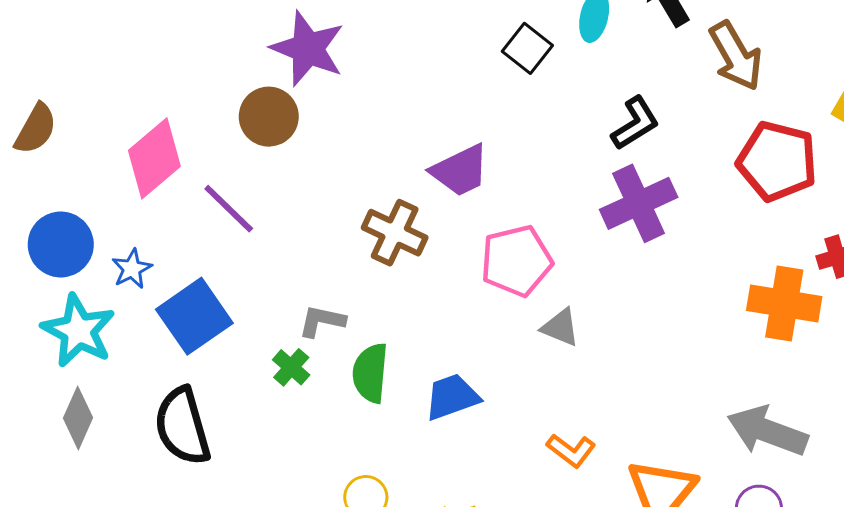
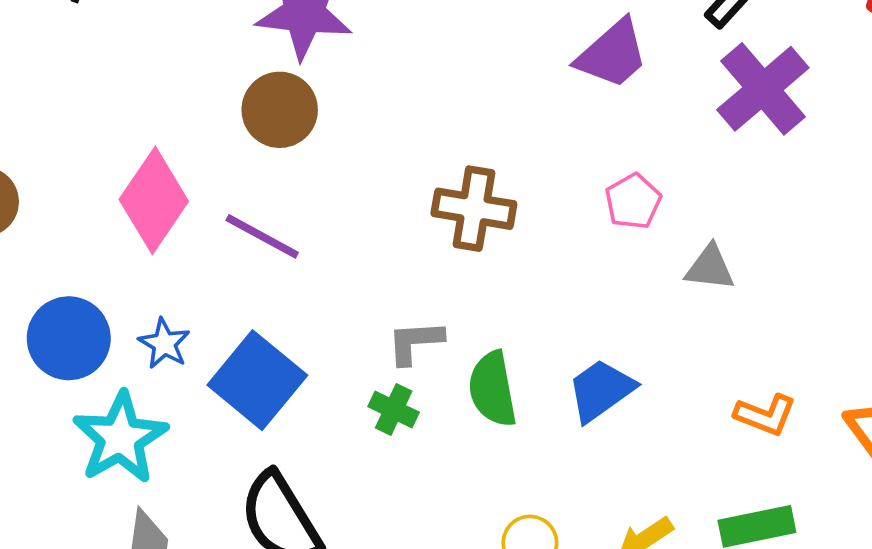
purple trapezoid: (460, 170) -> (612, 54), moved
pink pentagon: (516, 261) -> (633, 201), size x0.6
cyan star: (78, 331) -> (120, 438), turned 30

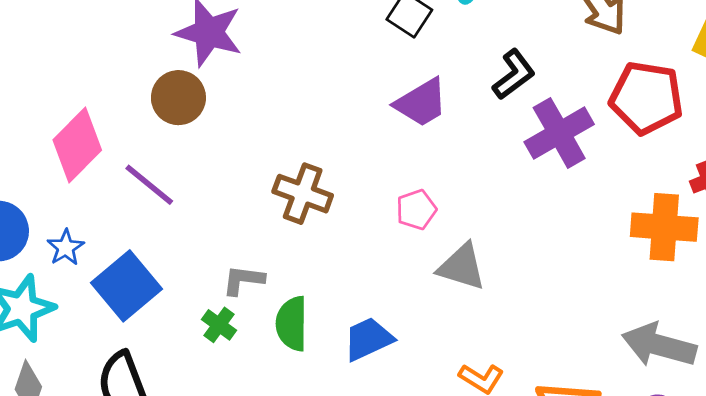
purple cross: (763, 89) -> (559, 133), moved
gray triangle: (710, 268) -> (462, 267), size x1.4

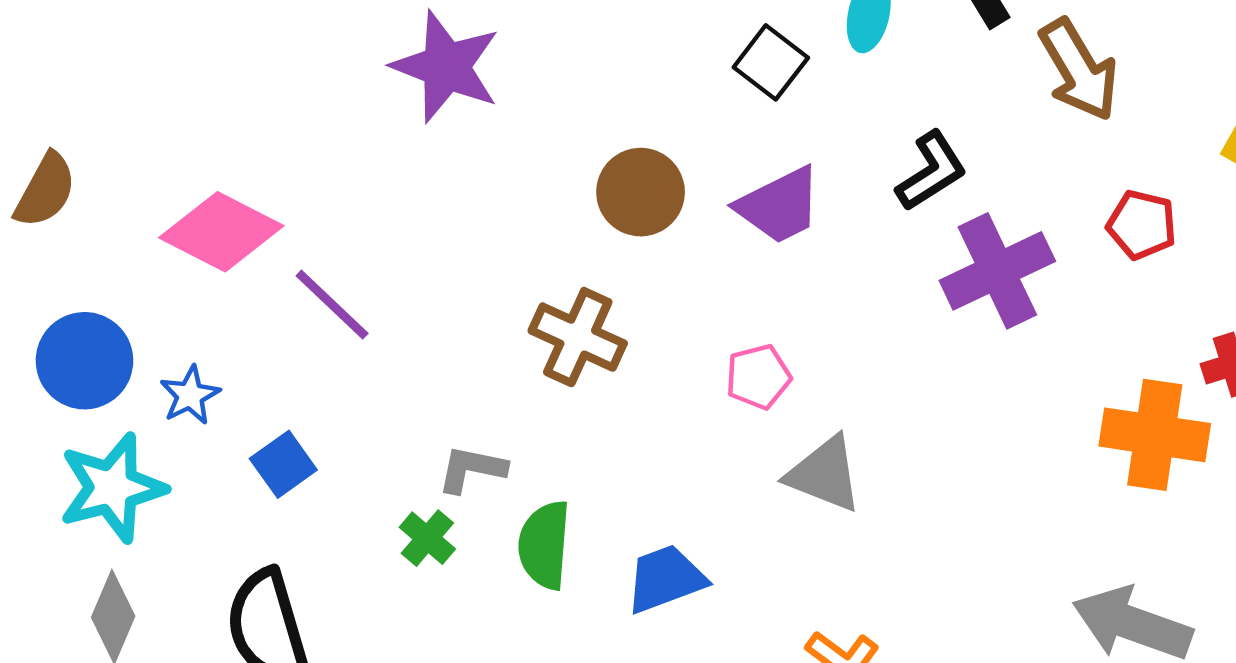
brown circle: (178, 98) -> (641, 192), moved
red pentagon: (646, 98) -> (1142, 225), size x0.6
pink diamond: (77, 145) -> (221, 232), turned 68
blue square: (127, 286) -> (283, 464), size x0.6

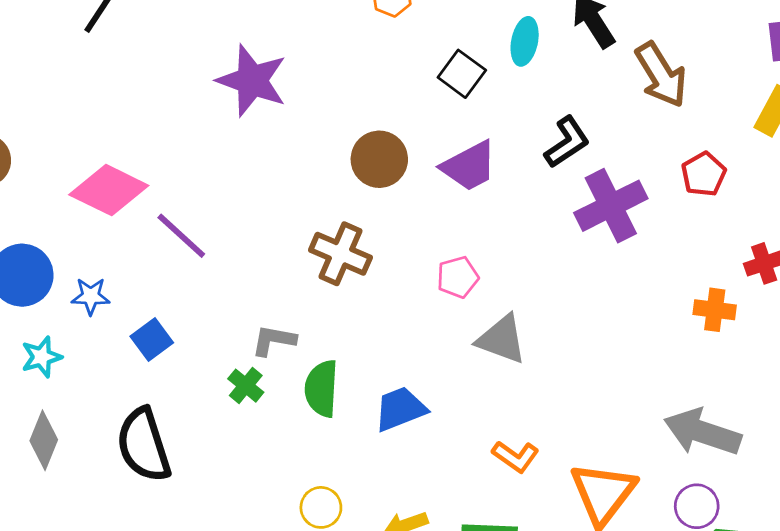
red pentagon: (1142, 225) -> (704, 174), turned 30
blue star: (190, 395) -> (91, 296), turned 30
orange cross: (1155, 435) -> (715, 310), size x0.6
cyan star: (112, 488) -> (41, 357), size x0.6

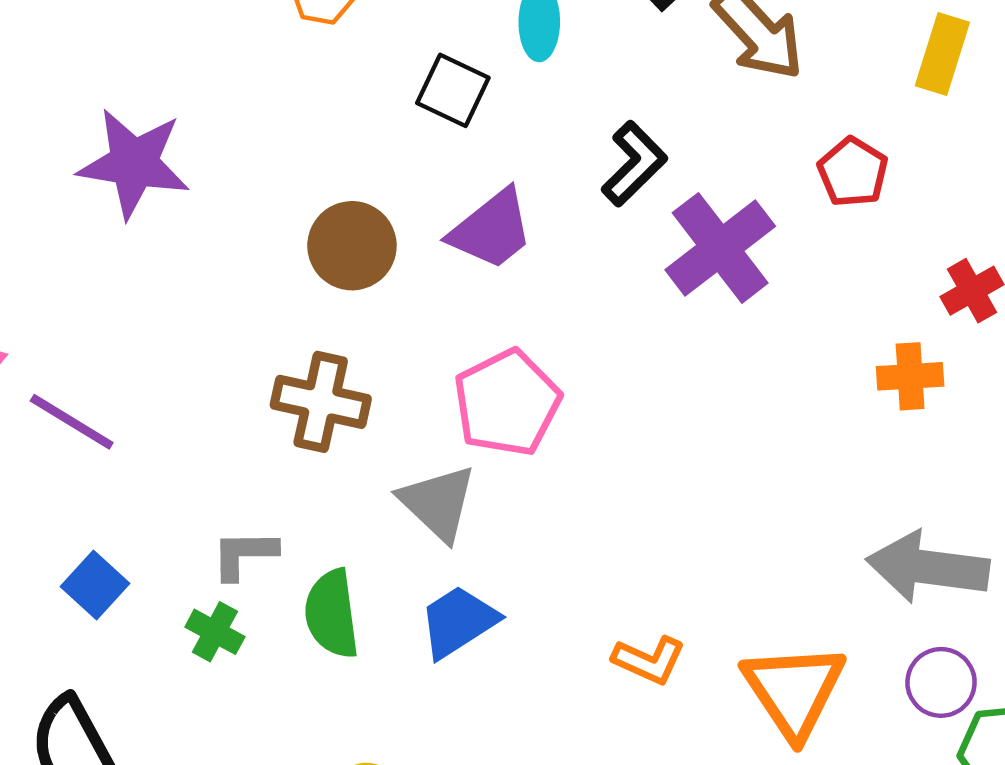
pink pentagon: (458, 277) -> (507, 403), size x1.6
gray triangle: (502, 339) -> (438, 503), moved, turned 34
blue square: (152, 340) -> (95, 585), moved

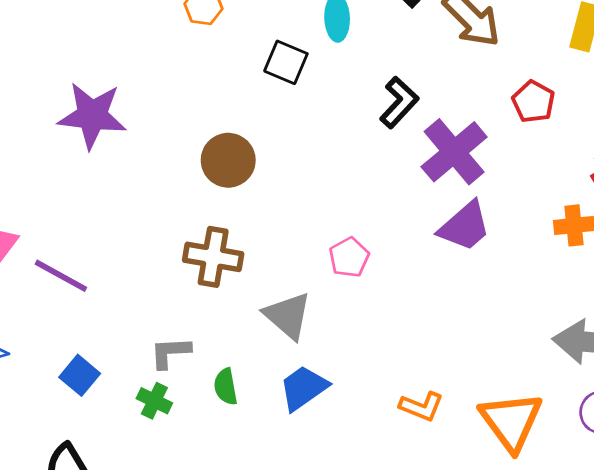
purple trapezoid: (491, 230) -> (465, 226), moved
pink pentagon: (507, 403) -> (349, 257), moved, size x0.6
green semicircle: (332, 614) -> (226, 387), size x0.7

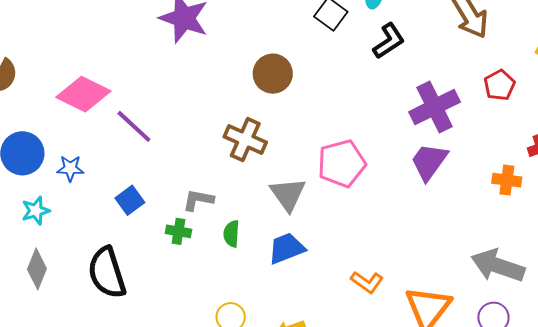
black L-shape: (399, 102) -> (389, 41), moved
purple trapezoid: (465, 226) -> (429, 162), turned 153
pink pentagon: (349, 257) -> (342, 164), size x1.6
green cross: (154, 401) -> (178, 231), turned -30

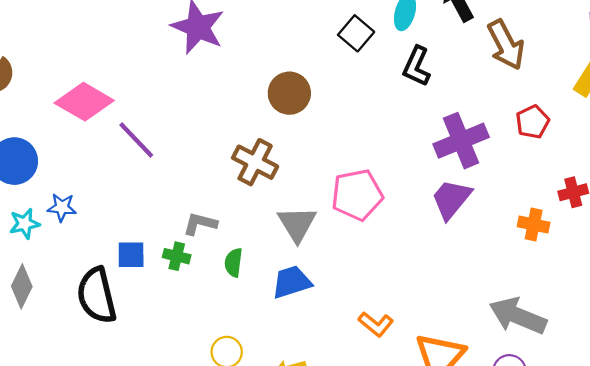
black L-shape: (389, 41) -> (417, 66), turned 144
blue star: (70, 168) -> (62, 207), moved
blue square: (130, 200) -> (131, 255), moved, turned 32

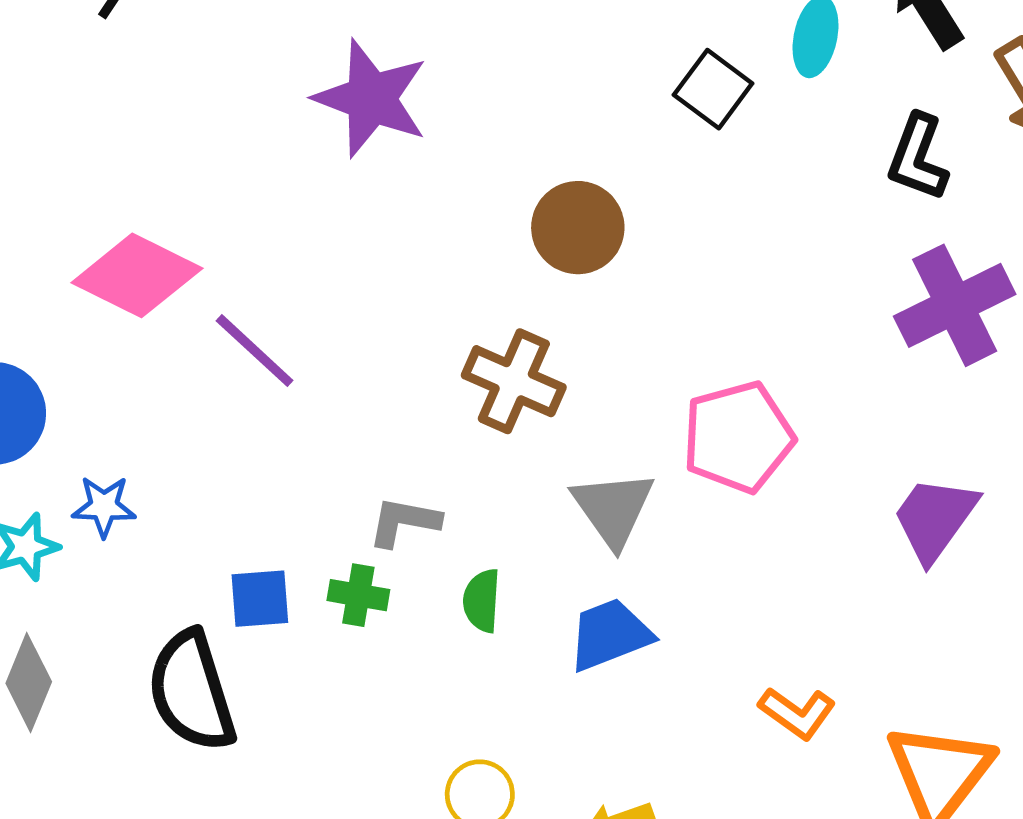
black L-shape: (417, 66) -> (918, 157), moved
purple trapezoid: (451, 199) -> (935, 519), moved

